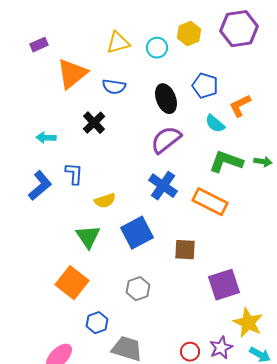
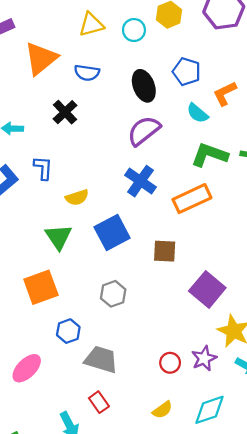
orange rectangle: (210, 202) -> (192, 199), turned -52
orange square: (72, 283) -> (41, 287), turned 32
purple square: (224, 285) -> (207, 289), turned -32

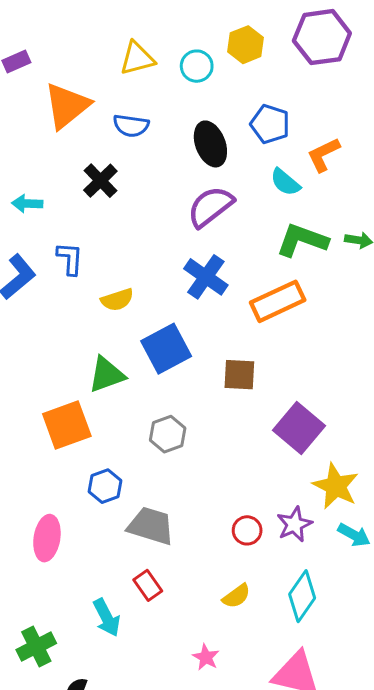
green triangle: (58, 237) -> (107, 375), moved, turned 44
pink ellipse: (27, 368) -> (47, 538), turned -36
cyan diamond: (209, 410) -> (302, 596), turned -36

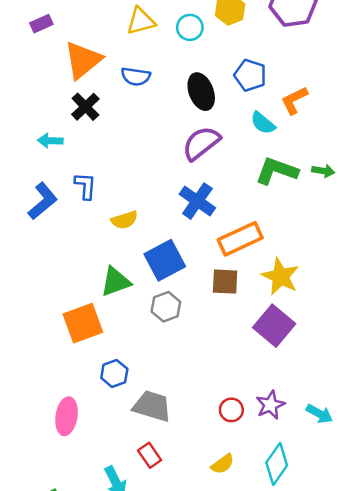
black cross: (100, 181) -> (85, 107), moved
orange rectangle: (278, 301) -> (240, 239), moved
gray hexagon: (168, 434) -> (166, 307), moved
yellow star: (336, 486) -> (280, 277), moved

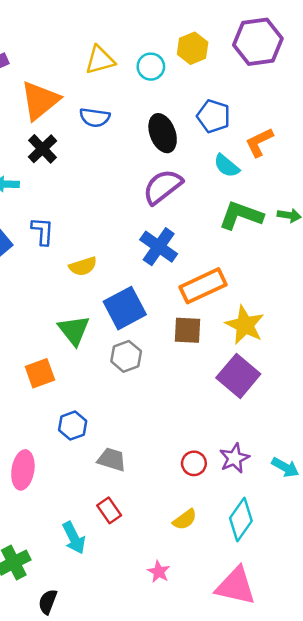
green triangle: (116, 282) -> (74, 330), turned -48
orange square: (83, 323) -> (40, 373), size x0.7
gray trapezoid: (152, 406) -> (112, 459), size x0.7

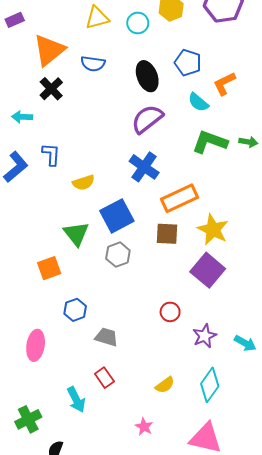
red circle: (194, 463) -> (170, 312), moved

